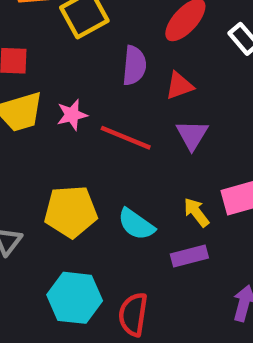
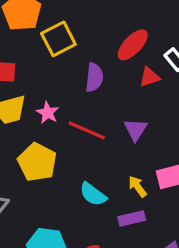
red triangle: (179, 86) -> (150, 77), moved
pink star: (72, 115) -> (48, 113), turned -30
yellow pentagon: (71, 212) -> (37, 162), moved, turned 30

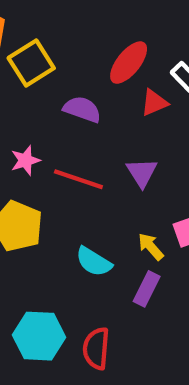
purple semicircle: (94, 77) -> (82, 109), turned -72
pink star: (48, 113) -> (25, 160), turned 30
purple rectangle: (132, 218) -> (147, 289), turned -45

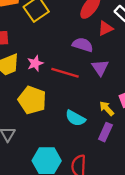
purple semicircle: (82, 109) -> (83, 45), moved

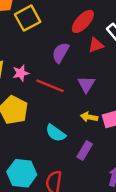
purple semicircle: (83, 45) -> (60, 53), moved, turned -84
yellow arrow: (107, 108) -> (89, 117), moved, turned -42

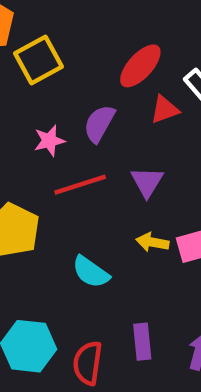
pink star: (21, 73) -> (49, 141), moved
red line: (50, 86) -> (80, 185), turned -40
purple rectangle: (85, 151) -> (142, 342), moved, turned -36

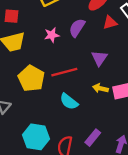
red line: (80, 185) -> (64, 72), moved
purple rectangle: (142, 342) -> (93, 138), turned 42

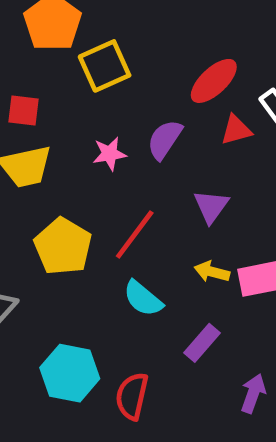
red line: (64, 72) -> (135, 235), turned -40
purple rectangle: (93, 138) -> (202, 343), moved

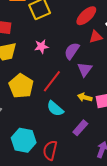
purple semicircle: (165, 139) -> (72, 51), moved

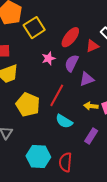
red ellipse: (86, 16) -> (70, 37), moved
pink star: (41, 46) -> (49, 58), moved
purple triangle: (85, 69) -> (87, 79), turned 42

